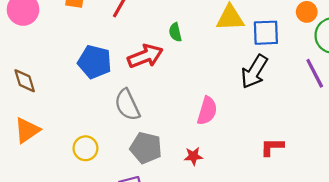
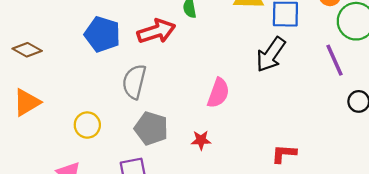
brown diamond: (25, 81) -> (27, 50), turned -48
gray semicircle: (127, 105) -> (134, 82), turned 36
red L-shape: (272, 147) -> (284, 154), moved

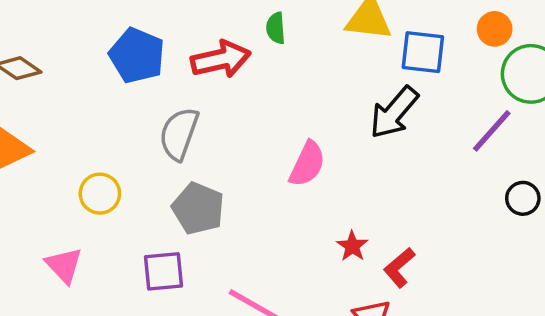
purple line: (335, 60) -> (492, 131), turned 60
red star: (201, 140) -> (352, 246), moved, turned 30
red L-shape: (284, 154) -> (399, 268), turned -50

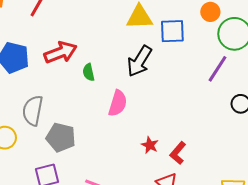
green semicircle: (276, 28) -> (89, 72), moved
black arrow: (394, 112) -> (140, 61), moved
gray semicircle: (179, 134) -> (33, 111), moved

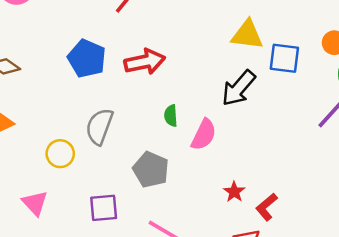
green semicircle: (89, 72) -> (171, 116), moved
gray pentagon: (61, 137) -> (151, 170), moved

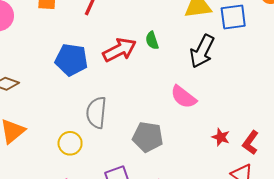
green semicircle: (171, 116) -> (152, 40), moved
pink semicircle: (204, 135) -> (184, 97), turned 116

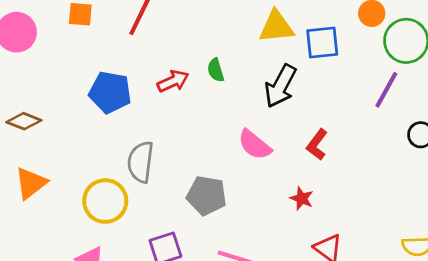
red arrow: (120, 50) -> (173, 81), size x0.7
yellow circle: (70, 143) -> (105, 201), size x1.4
red L-shape: (251, 143) -> (317, 145), moved

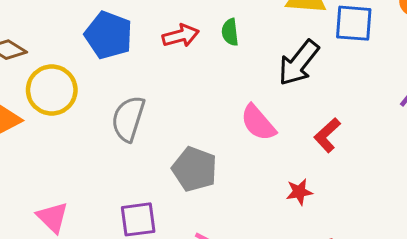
red star: (302, 198) -> (299, 192), turned 30
yellow circle: (105, 201) -> (52, 90), moved

